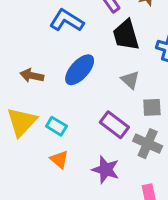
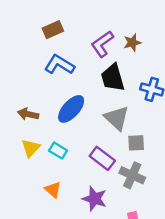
gray triangle: (130, 80) -> (117, 118), size x1.5
yellow triangle: (22, 122) -> (31, 148), moved, size x0.7
cyan rectangle: (56, 126) -> (58, 151), moved

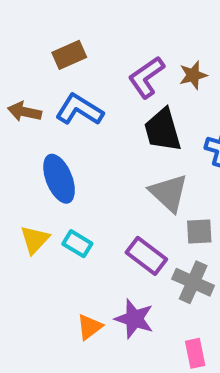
blue ellipse: (71, 109) -> (59, 179), moved, turned -64
brown arrow: (28, 114) -> (25, 112), moved
orange triangle: (53, 190) -> (90, 327), moved, turned 42

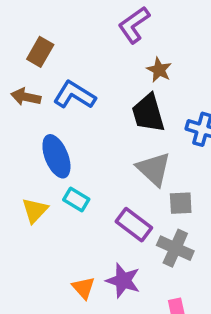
brown rectangle: (69, 55) -> (40, 52), moved, turned -36
brown star: (193, 75) -> (159, 70), moved, turned -30
purple L-shape: (146, 77) -> (134, 25), moved
cyan rectangle: (77, 244) -> (76, 200), moved
orange triangle: (90, 327) -> (83, 288), turned -35

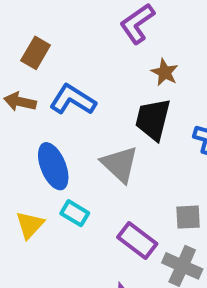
black trapezoid: (148, 113) -> (153, 119), turned 30
gray triangle: (154, 169) -> (120, 164), moved

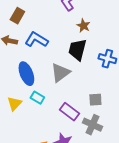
gray triangle: (120, 164) -> (60, 73), turned 40

